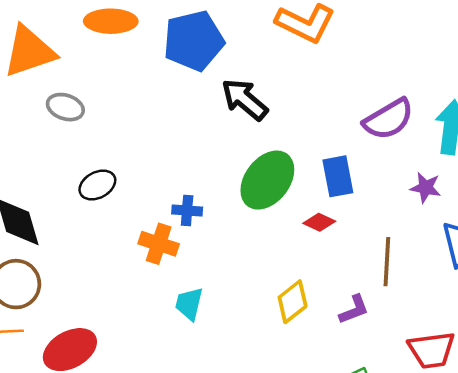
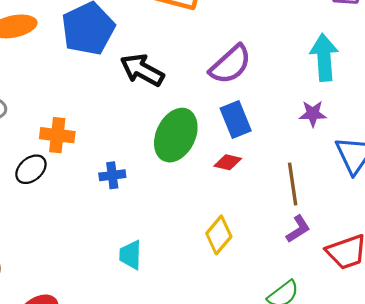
purple semicircle: (389, 119) -> (230, 64), moved
orange cross: (159, 244) -> (57, 135), moved
purple L-shape: (354, 310) -> (298, 229), moved

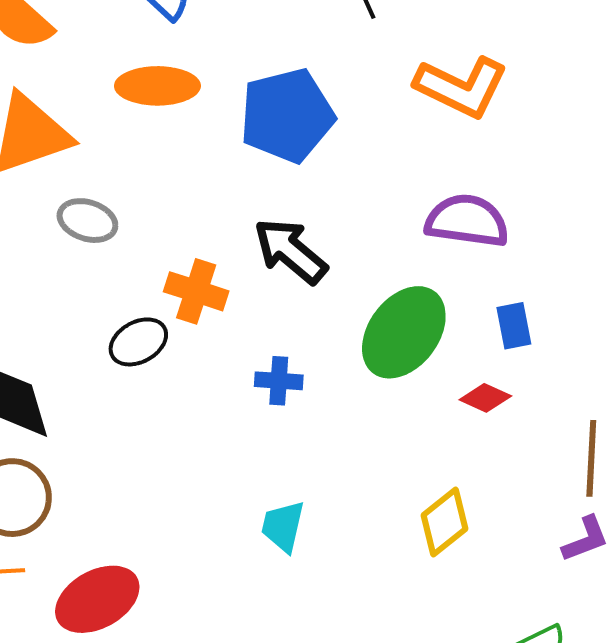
purple semicircle: (230, 64) -> (467, 221), moved, turned -141
black arrow: (142, 70) -> (290, 251), moved
blue rectangle: (236, 120) -> (514, 326), size x0.7

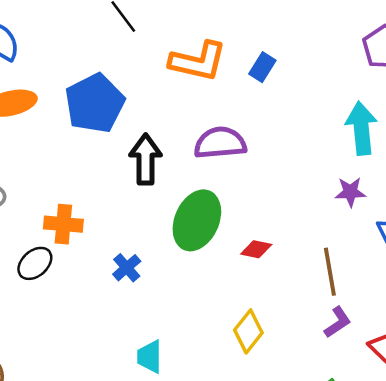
black arrow: (290, 251) -> (146, 159), moved, turned 63
blue rectangle: (514, 326) -> (262, 67), moved, turned 56
blue cross: (279, 381) -> (127, 268), turned -32

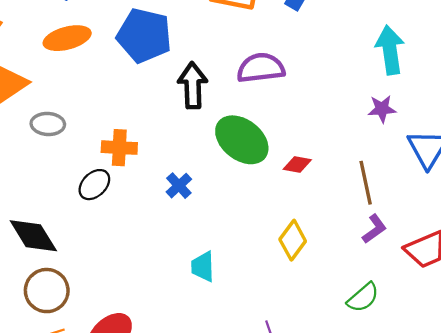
blue pentagon: (95, 103) -> (144, 36), turned -30
green ellipse: (197, 220) -> (242, 140), turned -74

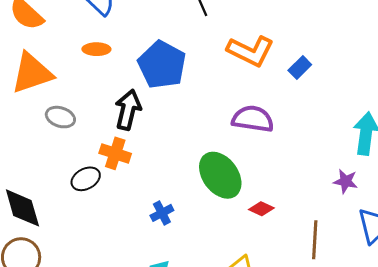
orange ellipse: (67, 38) -> (96, 49), size x0.7
black arrow: (193, 85) -> (128, 110), moved
blue cross: (179, 186) -> (162, 213), moved

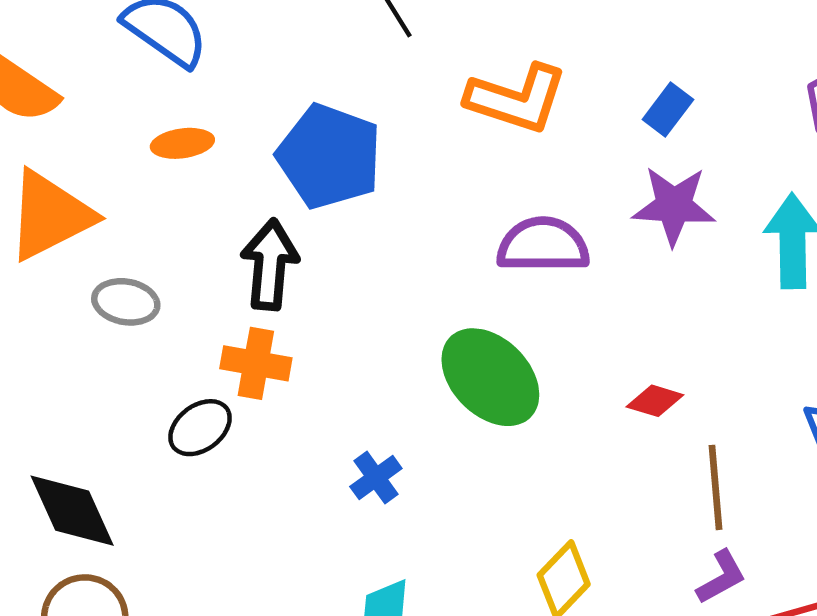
blue rectangle: (300, 67) -> (668, 109), moved
purple star: (346, 181) -> (674, 206), moved, size x1.5
red diamond: (261, 209) -> (655, 401), moved

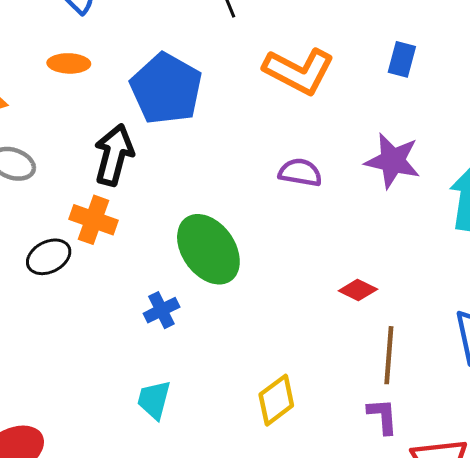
blue rectangle: (668, 109) -> (402, 59), moved, turned -32
purple semicircle: (543, 245) -> (300, 172), size x0.7
green ellipse: (490, 377) -> (208, 249), moved
purple L-shape: (721, 577) -> (383, 416), turned -75

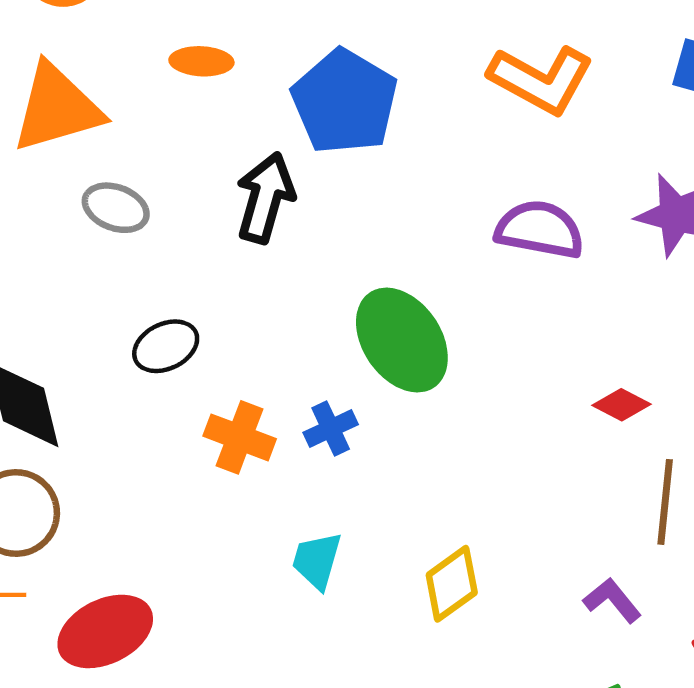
purple semicircle: (300, 172) -> (540, 229), size x1.4
orange cross: (94, 220) -> (240, 437), moved
yellow diamond: (276, 400) -> (452, 584), moved
purple L-shape: (383, 416) -> (612, 600), moved, turned -36

